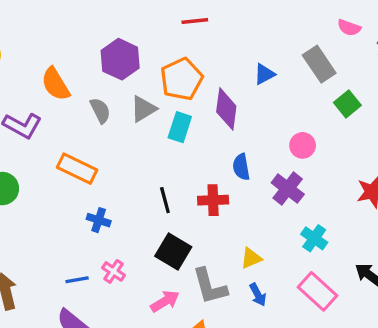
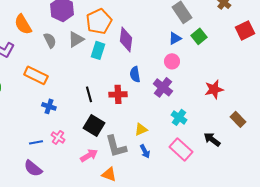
blue triangle: (264, 74) -> (175, 38), moved

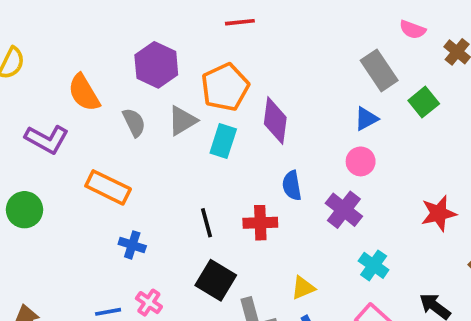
green square: (199, 36) -> (424, 102), moved

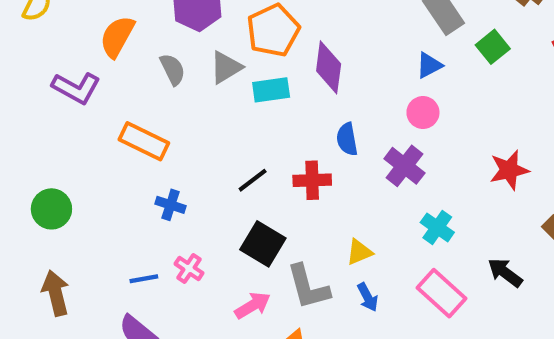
orange semicircle: (84, 93) -> (117, 37), turned 60
cyan rectangle: (223, 141) -> (271, 90), turned 64
green circle: (25, 210) -> (51, 209), moved
black line: (206, 223) -> (253, 180), turned 68

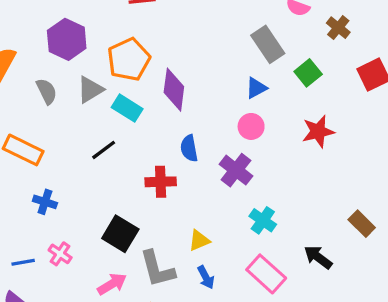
cyan rectangle: (271, 90) -> (127, 108), turned 40
red star: (509, 170) -> (318, 132), moved
black line: (253, 180) -> (104, 150), moved

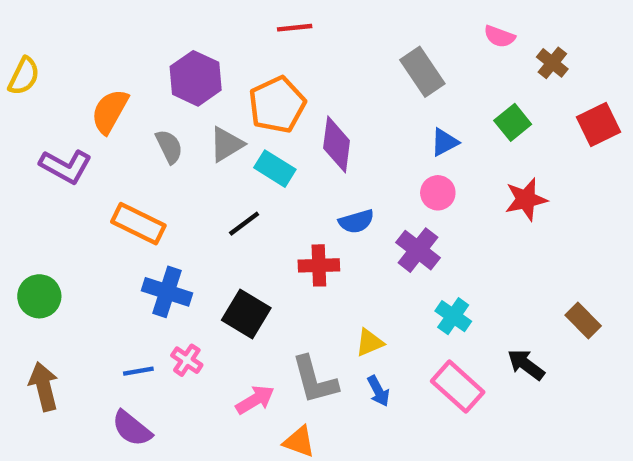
gray rectangle: (268, 44) -> (422, 72), moved
blue semicircle: (189, 148) -> (356, 221), turned -96
blue cross: (45, 202) -> (167, 292), size x1.5
black square: (120, 234) -> (246, 314), moved

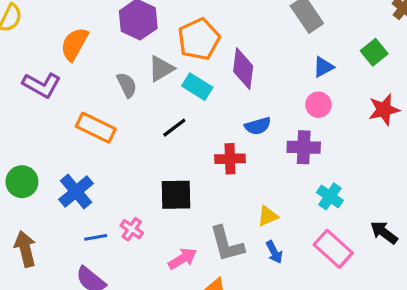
gray semicircle: (169, 147) -> (127, 85), moved
purple cross: (418, 250) -> (304, 147), turned -36
blue cross: (167, 292) -> (76, 192), moved, turned 32
black square: (246, 314) -> (176, 195), turned -32

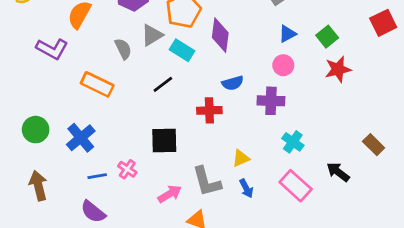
green square: (374, 52) -> (327, 37), moved

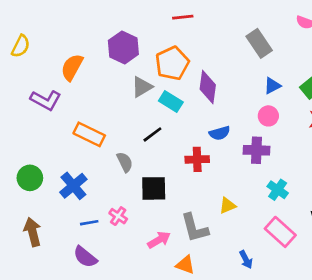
gray semicircle: (123, 49) -> (125, 162), moved
blue arrow: (246, 188) -> (246, 260), moved

